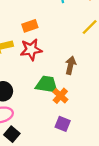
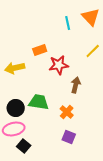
red star: (31, 50) -> (59, 65), moved
green trapezoid: (47, 84) -> (39, 102), moved

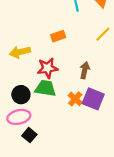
orange rectangle: (40, 50) -> (58, 36), moved
red star: (59, 65) -> (48, 68), moved
purple square: (69, 137) -> (93, 99), moved, size x1.5

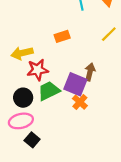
red star: (48, 68) -> (38, 70), moved
green trapezoid: (45, 88) -> (49, 91), turned -35
purple square: (93, 99) -> (75, 84), moved

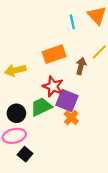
orange rectangle: (62, 36) -> (54, 54), size x1.5
red star: (38, 70) -> (53, 86), moved, turned 30
brown arrow: (90, 72) -> (81, 66), moved

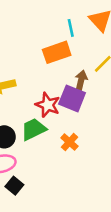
orange rectangle: (54, 54) -> (57, 52), moved
purple square: (67, 100) -> (72, 98), moved

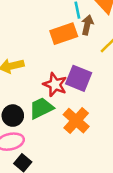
brown arrow: (81, 81) -> (87, 25), moved
orange cross: (69, 142) -> (76, 121), size x1.5

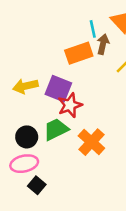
purple square: (79, 78) -> (58, 89), moved
red star: (55, 85) -> (70, 105), turned 30

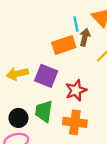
red star: (70, 105) -> (76, 90), moved
green trapezoid: (56, 129) -> (44, 111), turned -55
orange cross: (91, 142) -> (75, 122), turned -35

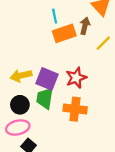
cyan line: (76, 24) -> (55, 16), moved
yellow arrow: (17, 74) -> (21, 76), moved
purple square: (46, 76) -> (47, 79), moved

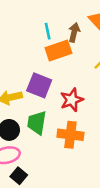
brown arrow: (85, 26) -> (74, 32), moved
purple square: (47, 79) -> (39, 85), moved

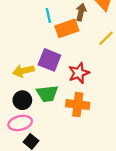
cyan line: (48, 31) -> (48, 15), moved
green trapezoid: (37, 123) -> (47, 94), turned -105

